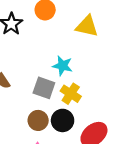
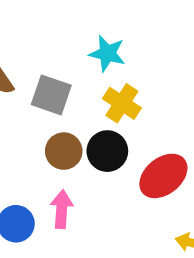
gray square: (44, 88) -> (51, 95), moved

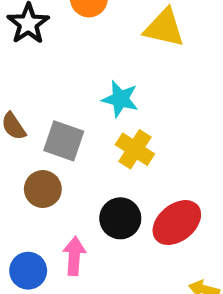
brown circle: (64, 151) -> (43, 189), moved
black circle: (107, 151) -> (120, 218), moved

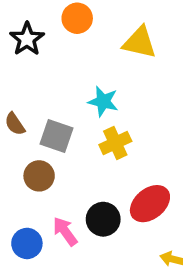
yellow cross: (135, 149) -> (115, 143), turned 32
black circle: (120, 218) -> (103, 219), moved
pink arrow: (74, 256) -> (65, 231), turned -40

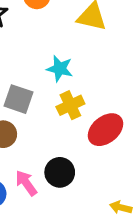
red ellipse: (150, 204) -> (105, 130), moved

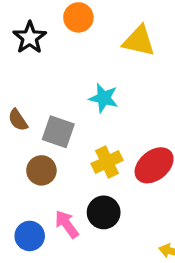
yellow cross: (70, 105) -> (107, 162), moved

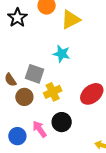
yellow triangle: (139, 41) -> (71, 20), moved, turned -40
brown semicircle: (18, 120) -> (10, 80), moved
yellow cross: (107, 162) -> (53, 92), moved

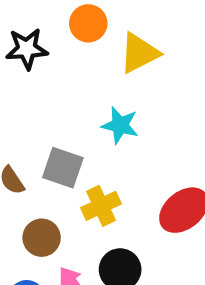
black star: (17, 18) -> (27, 49), turned 30
brown circle: (24, 97) -> (42, 238), moved

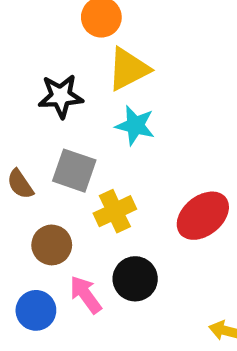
black star: (27, 49) -> (61, 96), moved
yellow triangle: (139, 53) -> (128, 69), moved

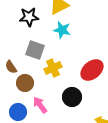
brown semicircle: (20, 184) -> (11, 67), moved
black circle: (135, 279) -> (72, 97), moved

